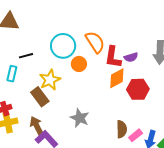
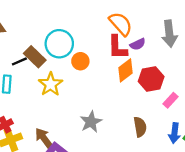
orange semicircle: (95, 42) -> (121, 24), moved
brown rectangle: (40, 97) -> (35, 57), moved
gray star: (80, 118) -> (91, 122), turned 30
pink rectangle: (136, 135) -> (171, 100), moved

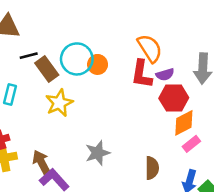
black line: (19, 61) -> (29, 56), moved
orange circle: (80, 61) -> (98, 64), moved
orange diamond: (126, 70) -> (184, 123), moved
red hexagon: (151, 79) -> (174, 98), moved

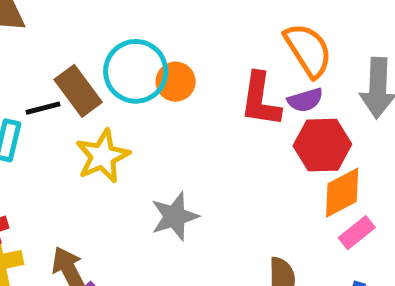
orange semicircle: (150, 48) -> (308, 50), moved
black line: (29, 56) -> (43, 108), moved
gray star: (98, 153) -> (175, 216), moved

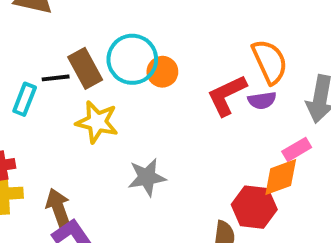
red L-shape: (260, 100) -> (227, 95), turned 48
red hexagon: (322, 145) -> (254, 207), moved
yellow star: (103, 156) -> (97, 122), turned 30
pink rectangle: (357, 233) -> (297, 149), moved

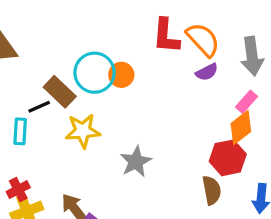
red L-shape: (227, 95) -> (166, 36), moved, turned -42

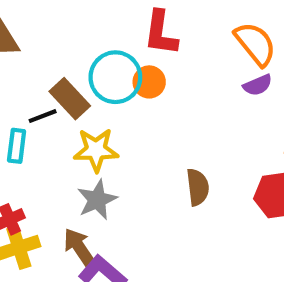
red L-shape: (166, 36) -> (161, 33), moved
gray star: (136, 162) -> (97, 200), moved
brown semicircle: (212, 190) -> (198, 187), moved

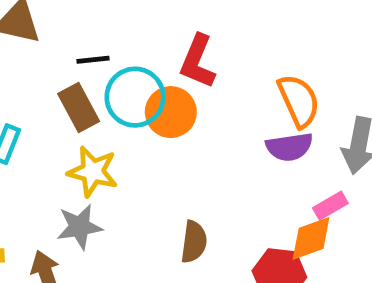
orange circle: (149, 82) -> (171, 112), size x1.4
purple semicircle: (258, 85) -> (289, 147), size x1.4
black line: (43, 116) -> (93, 60), moved

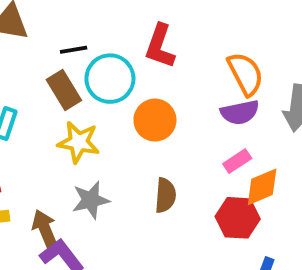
orange circle: (171, 112) -> (155, 120), moved
pink rectangle: (330, 206) -> (237, 161), moved
gray star: (79, 227) -> (91, 200), moved

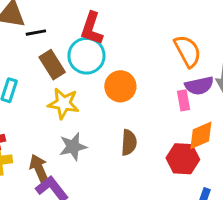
red L-shape: (160, 46) -> (92, 28), moved
black line: (74, 50) -> (36, 33), moved
purple semicircle: (240, 112) -> (199, 86), moved
pink rectangle: (237, 161) -> (183, 100), moved, turned -66

